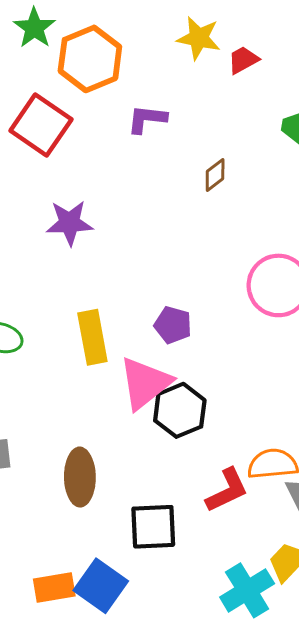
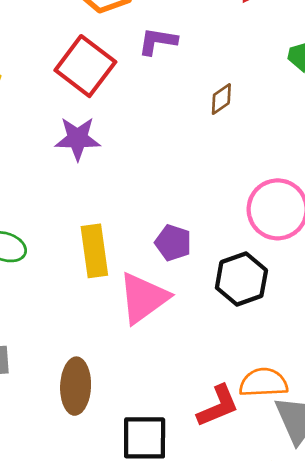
red square: (41, 125) -> (85, 66), moved
black hexagon: (180, 410) -> (241, 279), moved

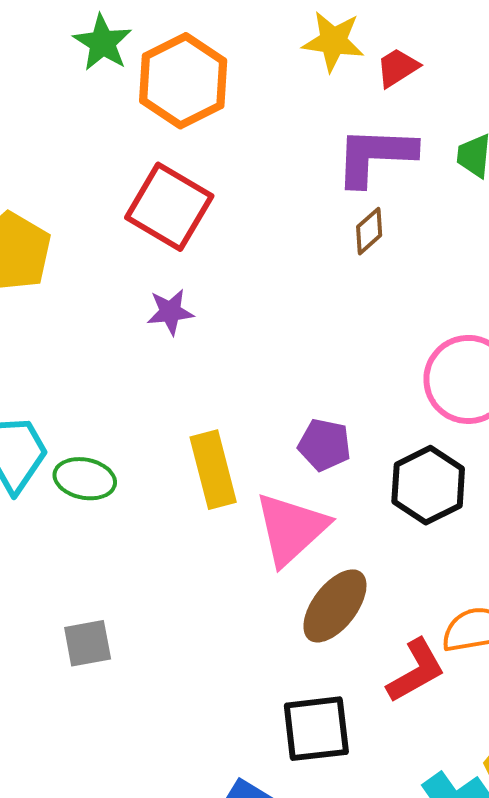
purple L-shape: (158, 41) -> (375, 156), moved, size x1.5
purple star: (78, 139) -> (170, 312), size x0.7
brown ellipse: (76, 386) -> (335, 606), moved, turned 42

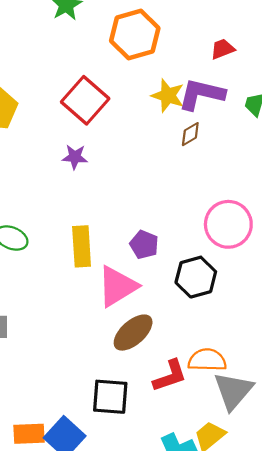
yellow star: (333, 41) -> (168, 96), moved
orange hexagon: (183, 81) -> (135, 34), moved

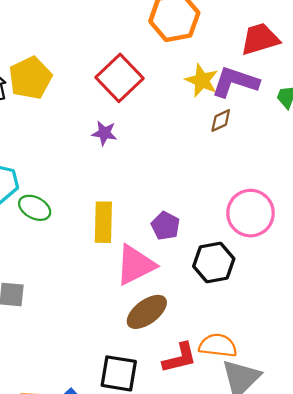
red trapezoid: (223, 49) -> (260, 39), size x1.6

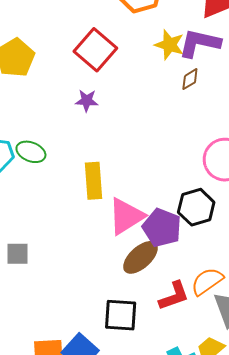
green ellipse: (35, 208) -> (31, 152), moved
purple pentagon: (165, 226) -> (162, 228), moved, size x1.5
orange semicircle: (218, 346) -> (207, 281), turned -36

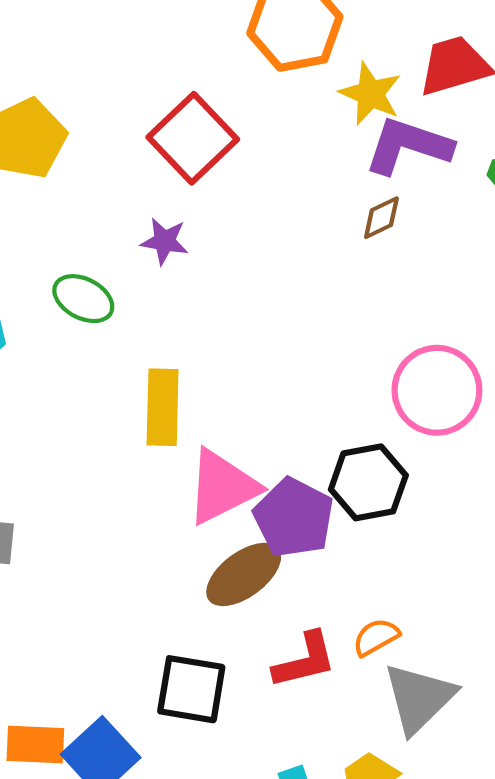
yellow star: (169, 45) -> (370, 94), moved
green ellipse: (31, 152) -> (83, 299), moved
orange semicircle: (207, 281) -> (376, 637), size x0.7

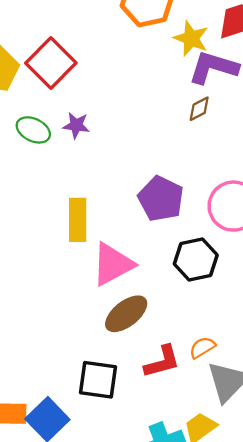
red square: (193, 138) -> (51, 63), moved
green ellipse: (83, 299) -> (33, 130), moved
purple pentagon: (294, 518) -> (161, 199), moved

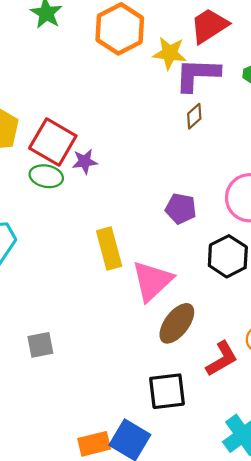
red square: (51, 63) -> (53, 142), moved
purple pentagon: (161, 199) -> (181, 209), size x0.7

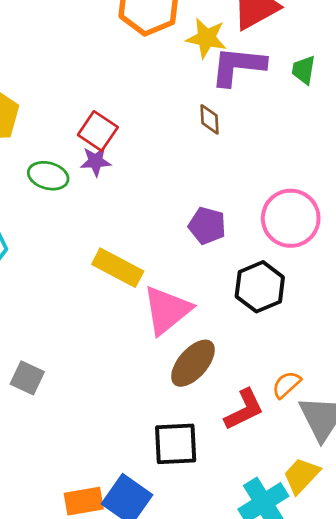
brown diamond: (194, 116) -> (210, 119), moved, turned -55
red square: (53, 142) -> (98, 131), moved, size x0.7
yellow rectangle: (109, 249) -> (118, 268), turned -51
gray square: (40, 345) -> (27, 378), turned 32

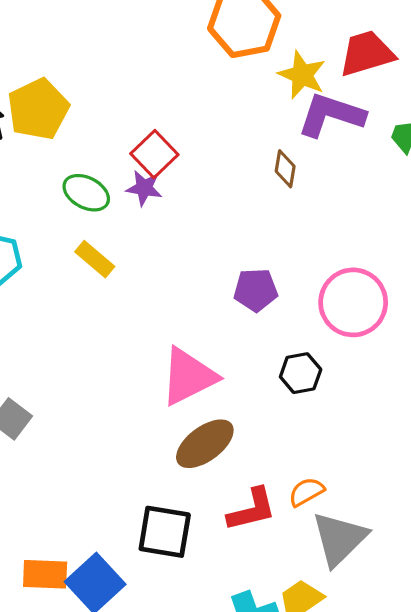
purple pentagon: (207, 226) -> (256, 290), turned -30
yellow rectangle: (118, 268) -> (95, 259), moved, size x0.7
black hexagon: (260, 287) -> (301, 373), size x0.7

